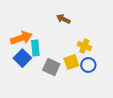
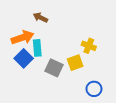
brown arrow: (63, 19) -> (40, 17), moved
blue circle: (88, 65) -> (94, 89), moved

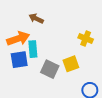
yellow cross: (89, 46) -> (86, 39), moved
blue square: (24, 58) -> (19, 60), turned 36

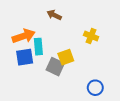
brown arrow: (36, 19) -> (54, 15), moved
yellow square: (71, 64) -> (66, 57), moved

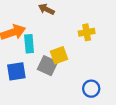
yellow cross: (91, 36) -> (87, 32), turned -32
blue square: (25, 57) -> (16, 71), moved

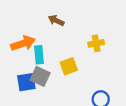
gray square: (47, 66) -> (40, 76), moved

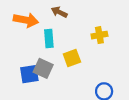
orange arrow: (23, 43) -> (26, 20), moved, turned 30
cyan rectangle: (39, 55) -> (49, 38), moved

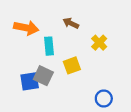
brown arrow: (59, 12) -> (71, 23), moved
yellow cross: (99, 35) -> (99, 43), turned -35

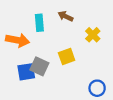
orange arrow: (26, 28) -> (18, 40), moved
cyan rectangle: (49, 46) -> (39, 23), moved

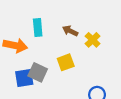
brown arrow: (66, 16) -> (70, 31), moved

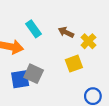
cyan rectangle: (38, 28) -> (34, 29), turned -30
yellow square: (66, 62) -> (74, 64), moved

